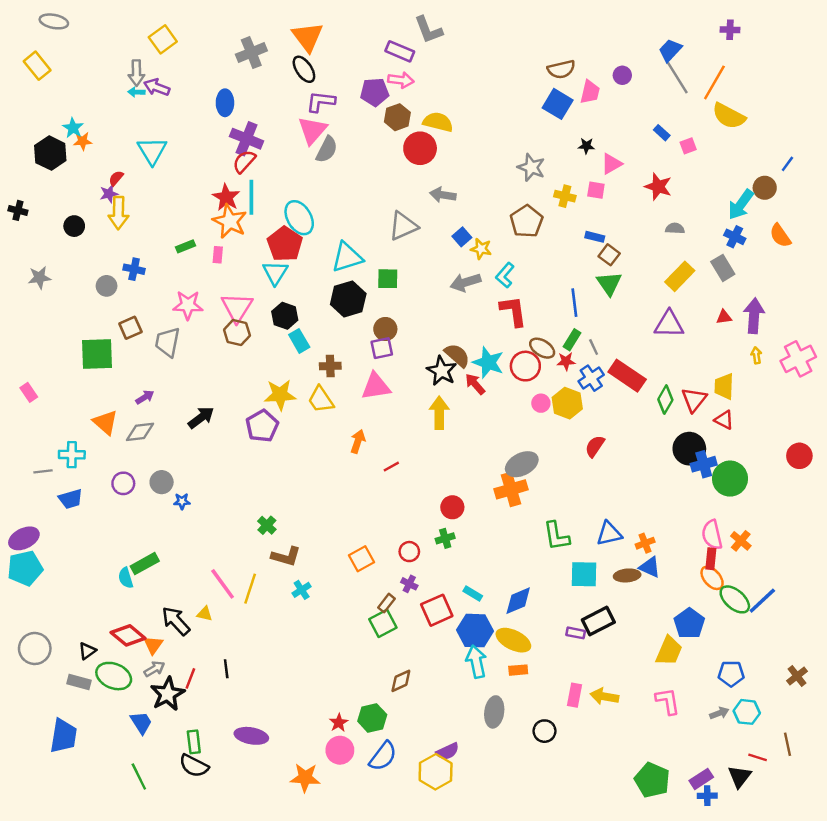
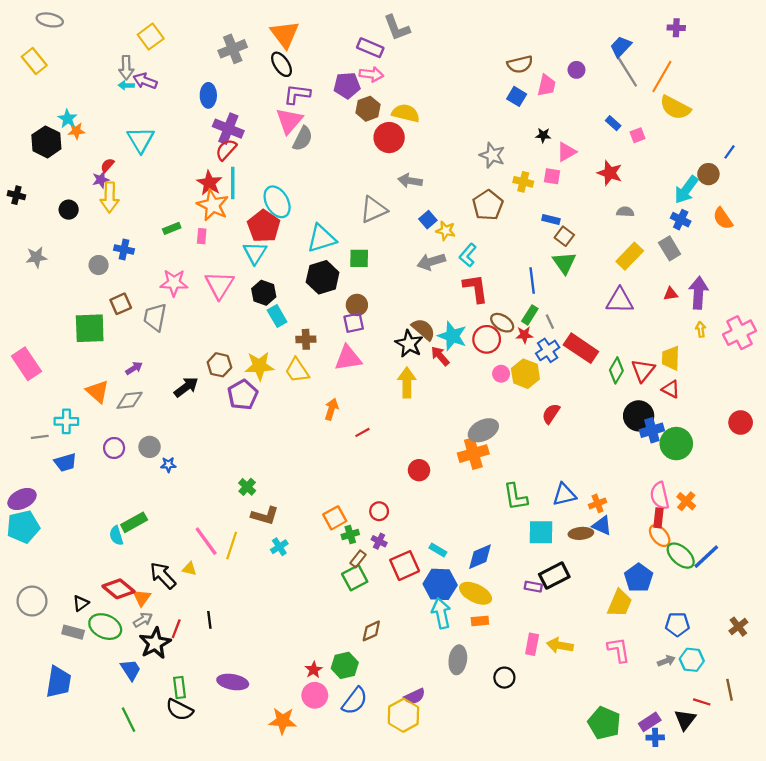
blue square: (558, 104) -> (517, 96), size x0.7
brown hexagon: (237, 333) -> (219, 365), moved
pink rectangle: (29, 392) -> (26, 364), size x1.8
green cross: (445, 538) -> (350, 534), moved

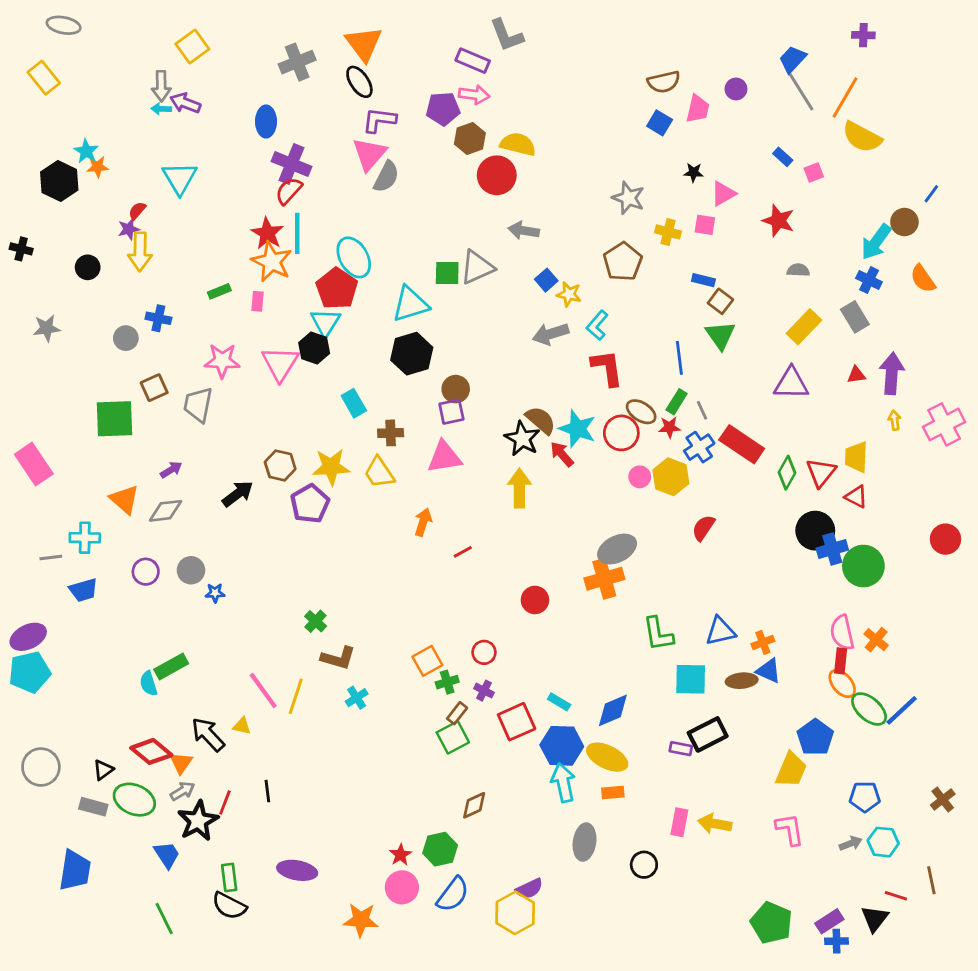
green square: (359, 258) -> (447, 273), moved
black hexagon: (264, 293) -> (314, 348), moved

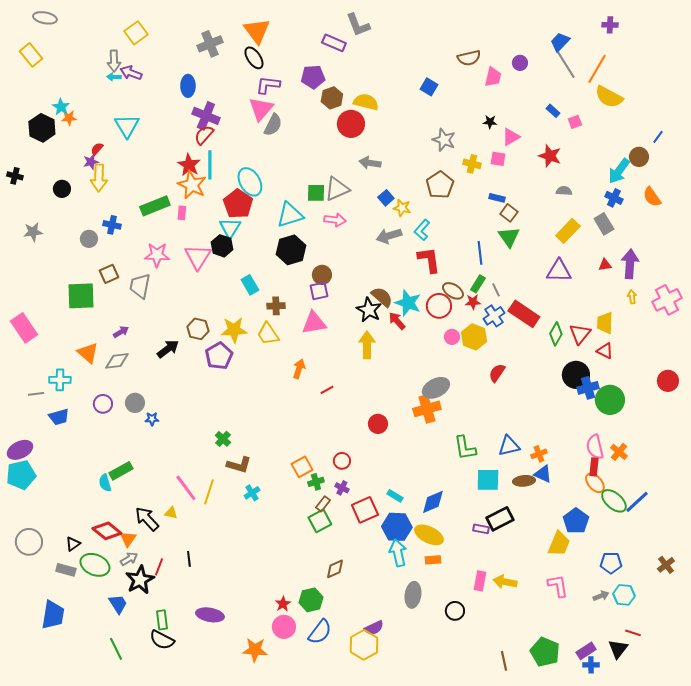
pink arrow: (474, 95) -> (335, 220), moved
blue square: (660, 123) -> (429, 87), moved
green rectangle: (219, 291) -> (155, 206), size x1.8
brown line: (931, 880) -> (504, 661), moved

